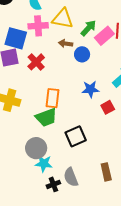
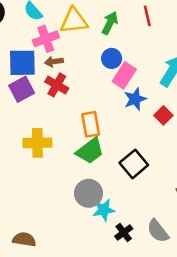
pink rectangle: (104, 36) -> (124, 75), moved
brown arrow: (66, 44) -> (54, 62), moved
gray semicircle: (71, 177) -> (158, 231), moved

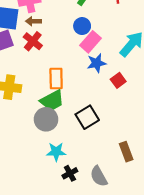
gray circle: (89, 193) -> (46, 119), moved

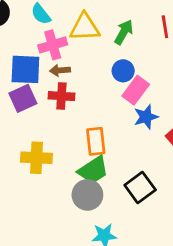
red cross: (33, 41) -> (61, 96), turned -30

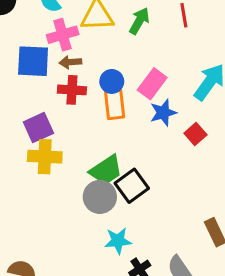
blue circle: (123, 71) -> (112, 81), moved
purple square: (23, 98) -> (38, 128), moved
orange rectangle: (96, 141) -> (115, 105), moved
black square: (140, 187) -> (132, 186), moved

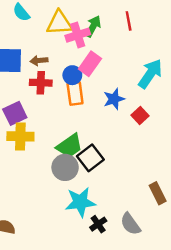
pink cross: (63, 35) -> (78, 35), moved
pink rectangle: (152, 84) -> (90, 64), moved
cyan star: (118, 241) -> (80, 202), size x1.4

